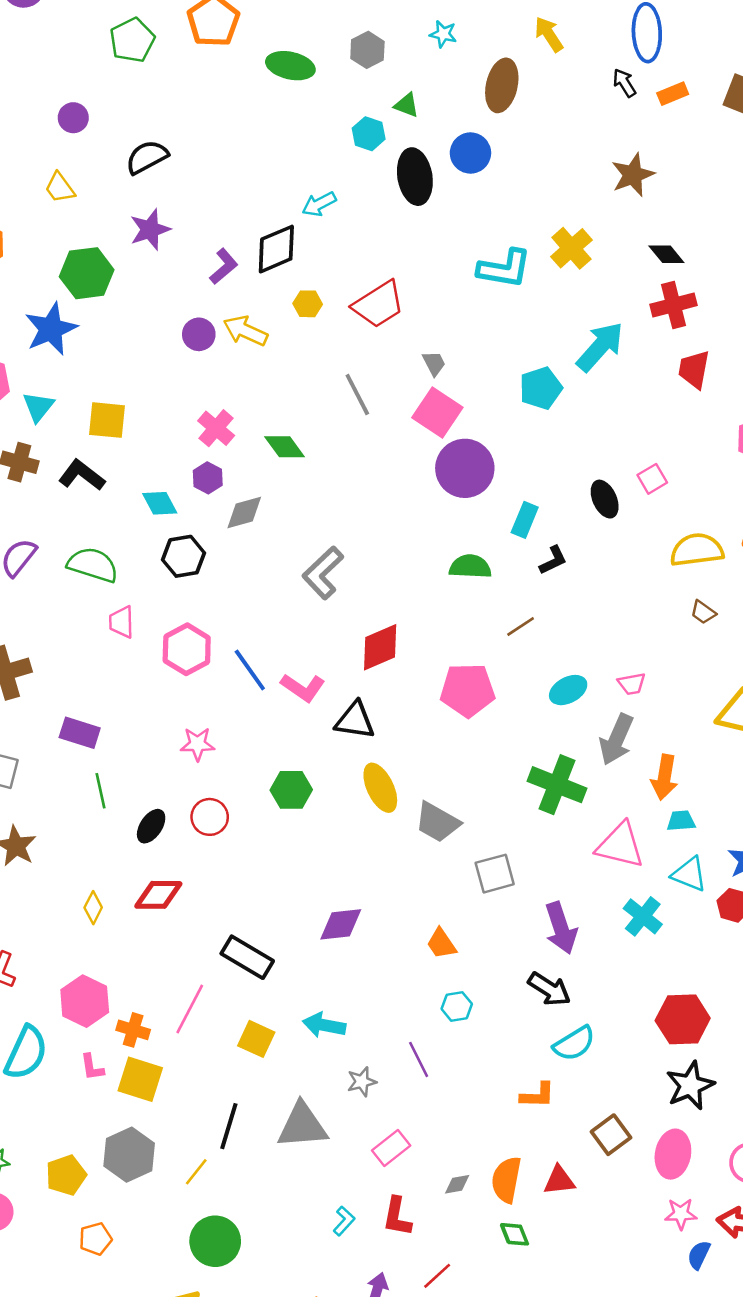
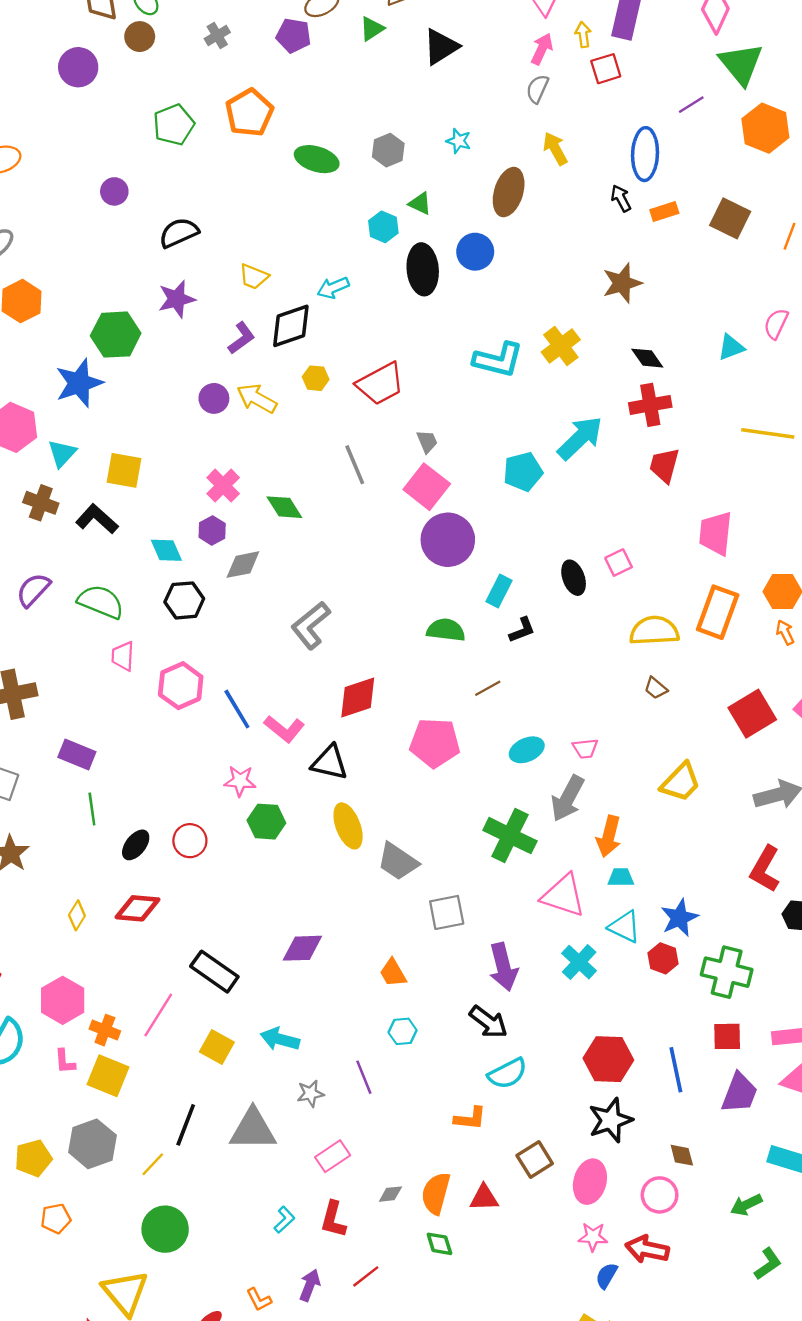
yellow trapezoid: (60, 188) -> (254, 277), moved, turned -36
pink star: (197, 744) -> (240, 781), moved

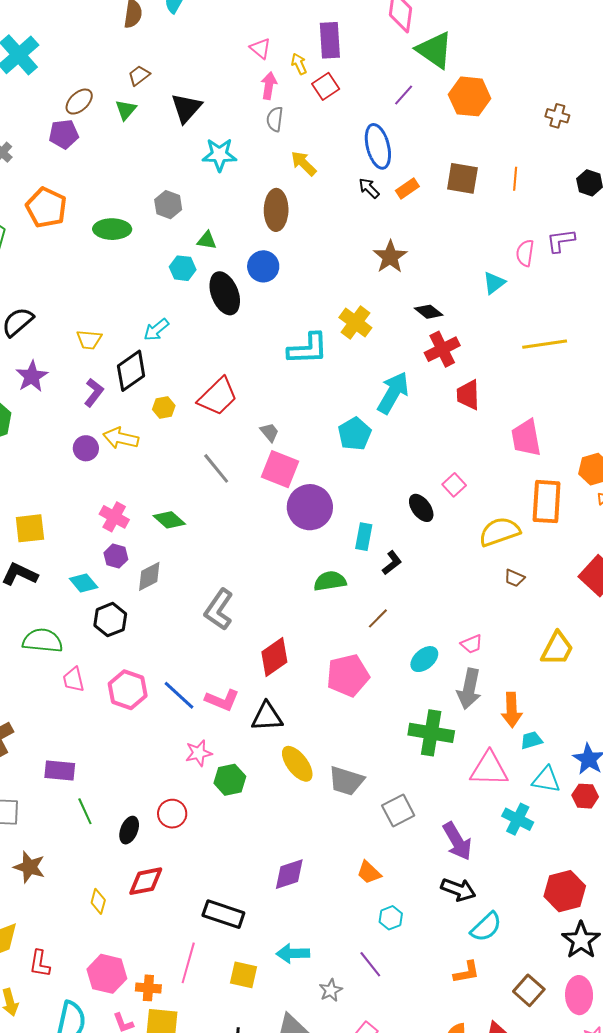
cyan star: (459, 141) -> (219, 155), moved, size x1.6

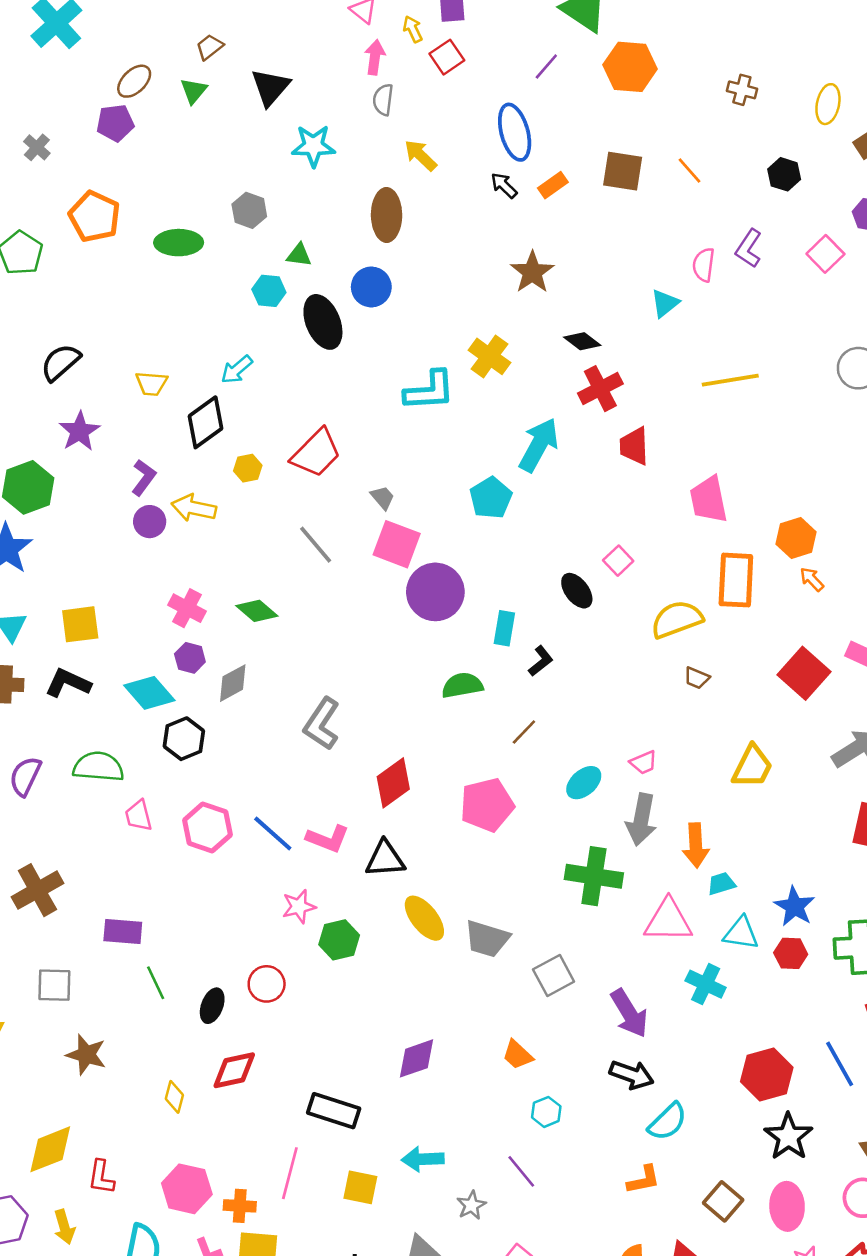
orange line: (515, 179) -> (690, 171), turned -45
purple L-shape: (561, 241) -> (749, 248), turned -48
purple L-shape: (94, 393) -> (144, 477), moved
cyan diamond: (84, 583) -> (149, 693), size x1.4

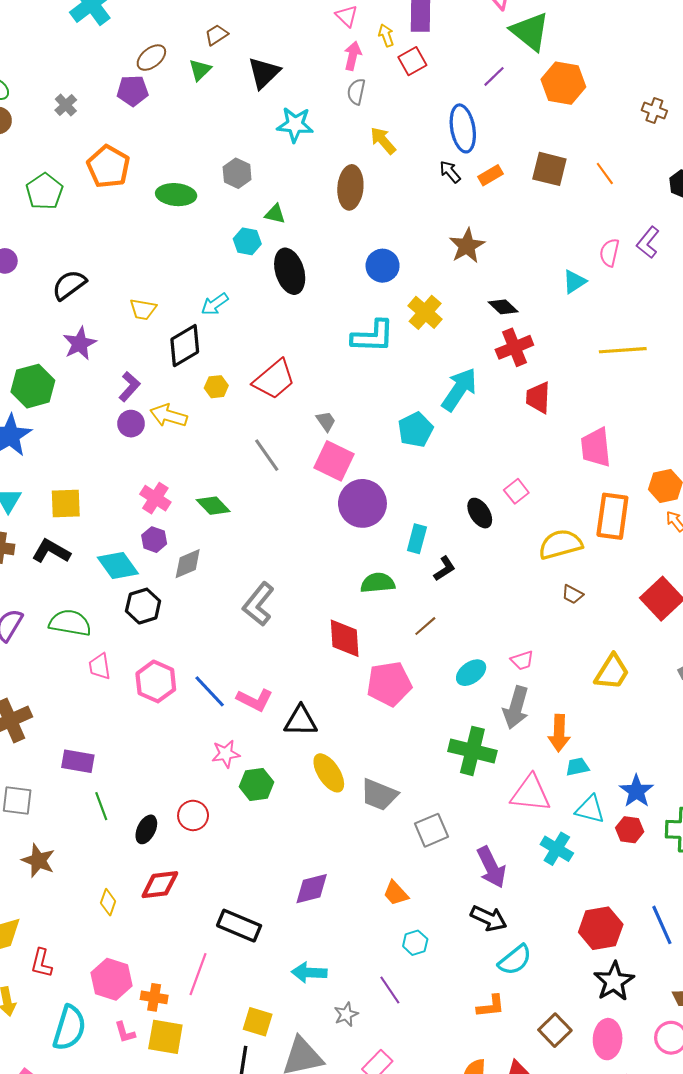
blue circle: (371, 287) -> (383, 266), moved
red diamond: (393, 783) -> (345, 638), moved, turned -63
yellow square: (360, 1187) -> (258, 1022), moved

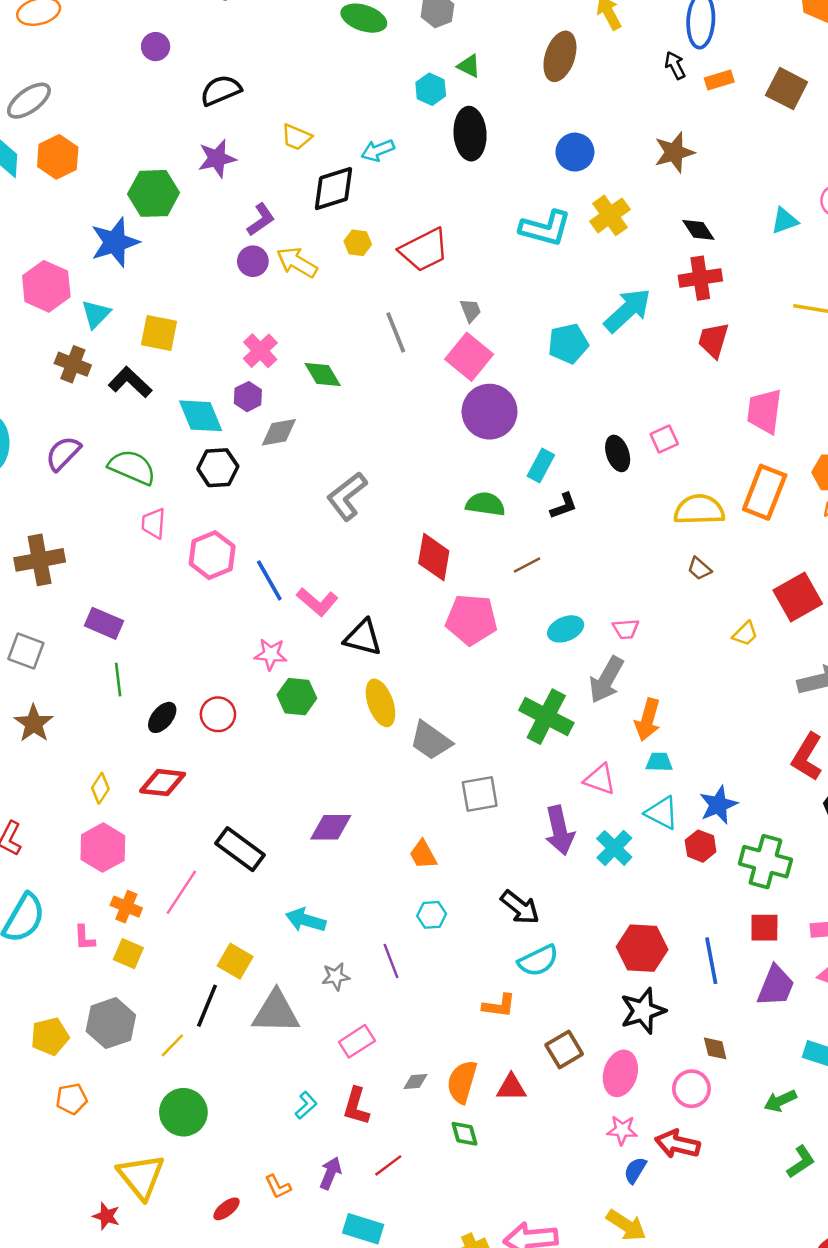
yellow trapezoid: (612, 672) -> (745, 634), moved, size x0.6
pink triangle: (531, 793) -> (600, 779), size x0.7
purple arrow: (491, 867) -> (560, 830), moved
pink hexagon: (111, 979) -> (103, 848), moved
yellow square: (165, 1037) -> (128, 954), size x0.7

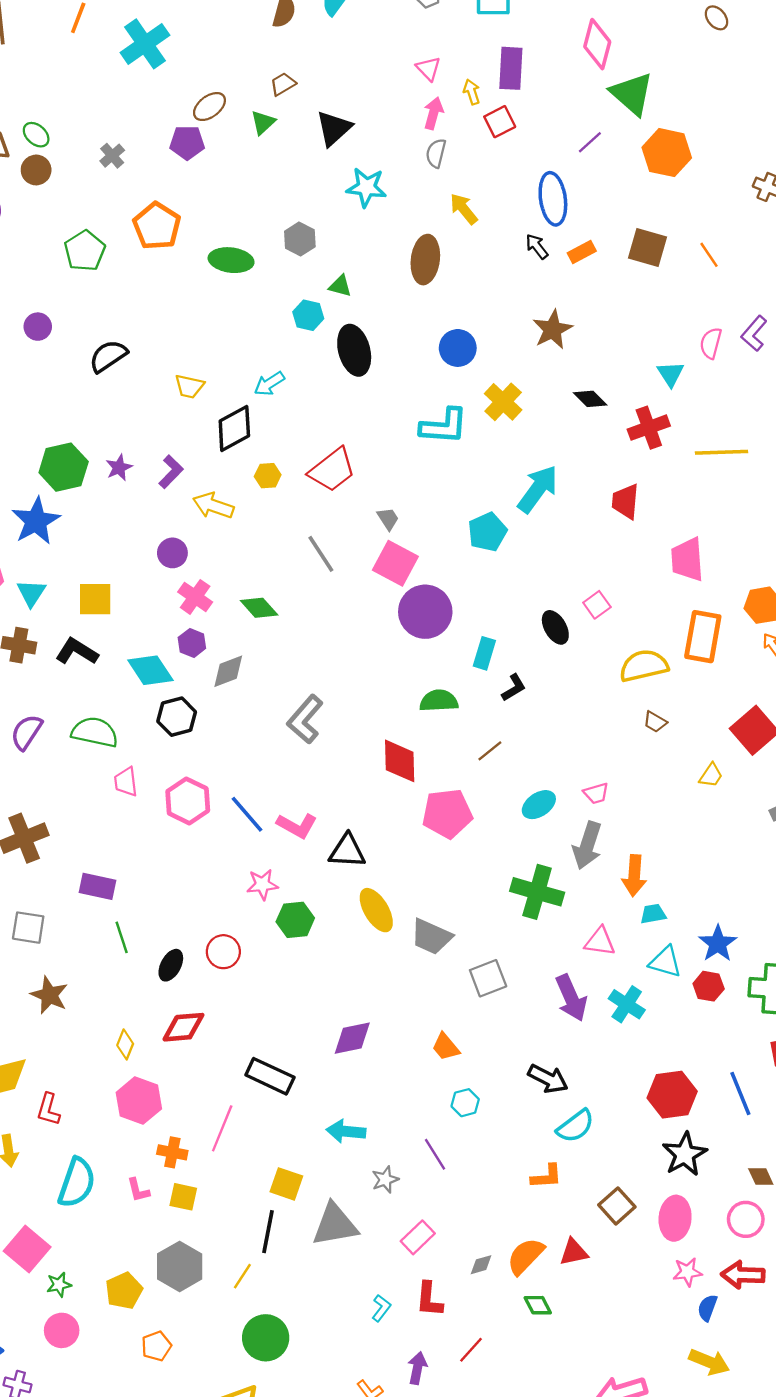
purple star: (217, 158) -> (119, 468), moved, size x0.7
cyan triangle: (785, 221) -> (671, 374), turned -32
purple circle: (253, 261) -> (172, 553), moved
red cross: (700, 278) -> (649, 428), moved
orange semicircle: (462, 1082) -> (526, 1256), turned 39

